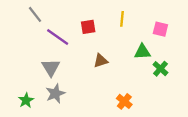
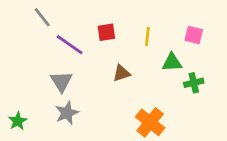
yellow line: (122, 19) -> (147, 36), moved
green cross: (160, 69) -> (194, 83), turned 35
green star: (26, 100) -> (18, 121), moved
orange cross: (124, 101) -> (150, 122), size x1.5

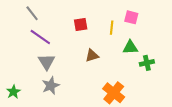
pink square: (194, 35) -> (131, 17), moved
purple line: (70, 45) -> (40, 37), moved

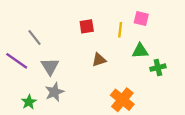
gray line: (32, 13) -> (34, 37), moved
purple line: (40, 37) -> (17, 61), moved
green star: (13, 92) -> (29, 102), moved

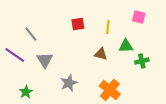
pink square: (141, 19) -> (139, 17), moved
brown triangle: (99, 60) -> (101, 54), moved, turned 32
gray star: (54, 92) -> (69, 83), moved

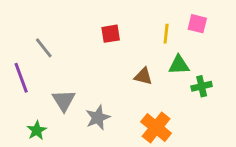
yellow line: (108, 27) -> (166, 34), moved
purple line: (15, 55) -> (21, 78), turned 35
gray triangle: (45, 60) -> (64, 101), moved

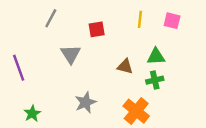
yellow line: (166, 34) -> (140, 19), moved
gray line: (44, 48) -> (51, 18), moved, turned 66
green cross: (202, 86) -> (155, 80), moved
gray triangle: (64, 101) -> (71, 54), moved

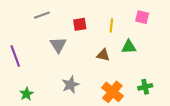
gray line: (51, 18) -> (42, 15), turned 42
yellow line: (140, 19) -> (111, 25), moved
green cross: (155, 80) -> (145, 87), moved

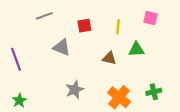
gray triangle: (58, 45) -> (62, 47), turned -36
green star: (27, 94) -> (19, 100), moved

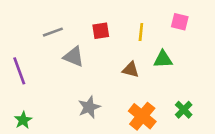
gray line: (44, 16) -> (53, 32), moved
green cross: (154, 92) -> (184, 110), turned -32

